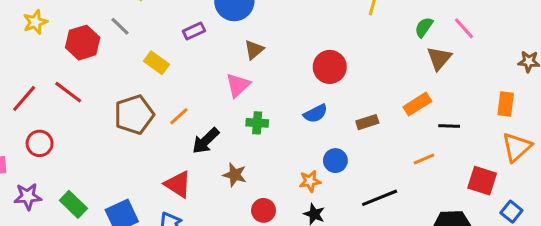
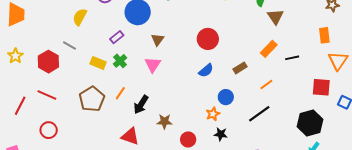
green cross: (257, 123) -> (120, 61), moved, turned -32
red circle: (40, 143) -> (49, 130), moved
orange line: (424, 159) -> (266, 85), moved

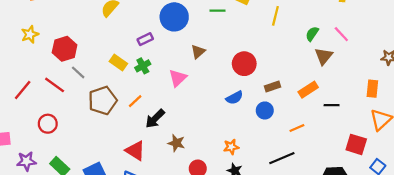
brown triangle: (157, 40) -> (198, 52), moved
gray line: (69, 46) -> (78, 72), moved
brown rectangle: (240, 68) -> (273, 86), moved
blue circle: (226, 97) -> (265, 110), moved

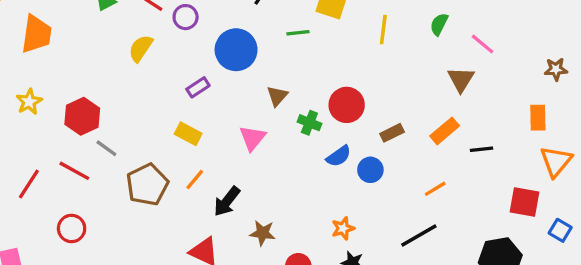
green semicircle: (312, 34) -> (439, 24), moved
yellow rectangle: (118, 63) -> (188, 134), moved
green cross: (143, 66) -> (309, 123), moved, turned -32
blue circle: (265, 110) -> (370, 170), moved

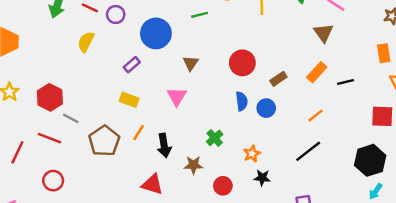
green cross: (309, 123) -> (215, 138), moved, turned 35
blue semicircle: (339, 156) -> (242, 101), turned -54
black arrow: (227, 201) -> (164, 145), turned -40

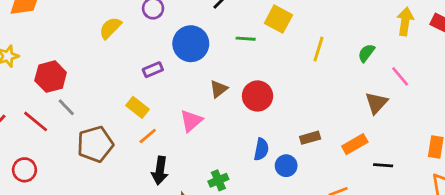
red circle: (242, 63) -> (258, 96), moved
orange line: (139, 133) -> (148, 136), moved

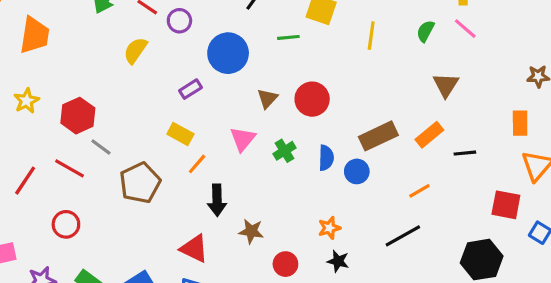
pink line: (400, 76) -> (465, 29), moved
brown rectangle: (310, 138) -> (378, 136), size x1.6
green cross: (218, 180) -> (285, 151), moved

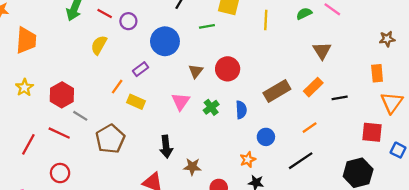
green semicircle: (425, 31) -> (304, 14), turned 42
orange line: (197, 164) -> (117, 87), moved
blue circle: (357, 171) -> (266, 137), moved

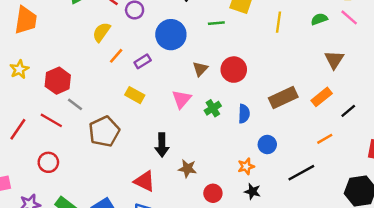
orange line: (117, 87) -> (116, 56), moved
black line: (340, 98) -> (348, 111), turned -35
orange line: (310, 128) -> (325, 139), moved

